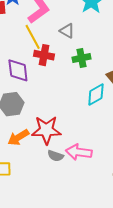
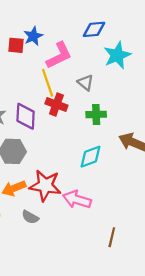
cyan diamond: (96, 95) -> (90, 157), moved
pink arrow: (79, 152) -> (77, 200), moved
gray semicircle: (55, 156) -> (30, 217), moved

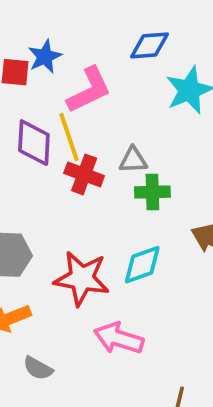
gray triangle: (86, 83) -> (133, 160), moved, turned -42
purple diamond: (26, 116) -> (34, 143), moved
red star: (45, 186) -> (82, 278), moved

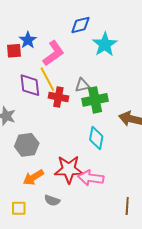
green cross: (152, 192) -> (95, 100), size x1.4
cyan diamond: (142, 265) -> (96, 138), turned -50
red star: (82, 278) -> (69, 169), moved

